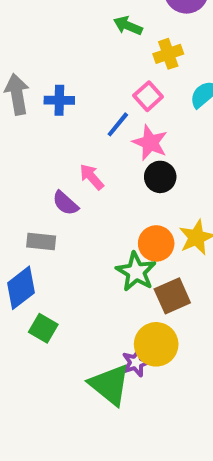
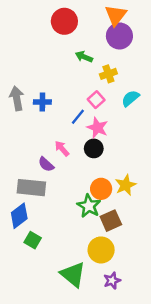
black circle: (160, 177) -> (94, 148), moved
gray rectangle: (41, 241) -> (31, 188), size x1.6
purple star: (136, 362) -> (112, 281), moved

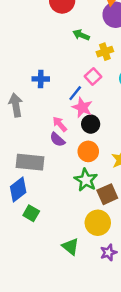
gray arrow: (17, 98) -> (16, 105), moved
pink star: (97, 128) -> (82, 107), moved
purple semicircle: (46, 164) -> (57, 140), moved
orange circle: (101, 189) -> (88, 151), moved
green triangle: (73, 274) -> (70, 247), size x0.7

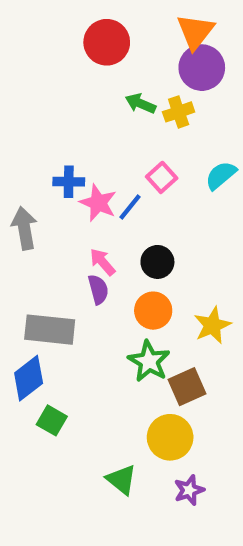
yellow cross: (105, 52) -> (179, 112), moved
pink star: (82, 107) -> (98, 203), moved
purple semicircle: (57, 140) -> (98, 289), turned -147

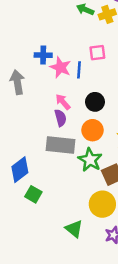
pink square: (162, 177) -> (97, 53), turned 35
blue line: (130, 207) -> (79, 70), turned -35
gray rectangle: (50, 330) -> (60, 145), moved

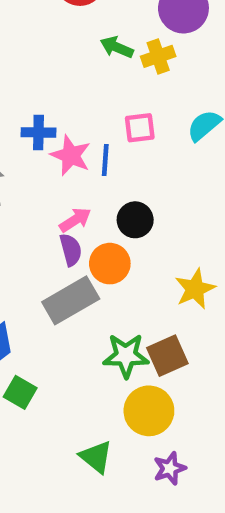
pink arrow: (63, 102) -> (75, 220), turned 98
orange circle: (93, 130) -> (110, 264), moved
gray rectangle: (60, 145) -> (71, 300), turned -36
green star: (90, 160) -> (126, 356), moved, turned -30

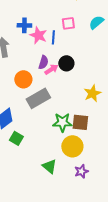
pink arrow: (75, 220) -> (51, 69), moved
purple semicircle: (71, 250) -> (43, 62), moved, turned 32
orange circle: (110, 264) -> (23, 79), moved
brown square: (167, 356) -> (80, 122), turned 30

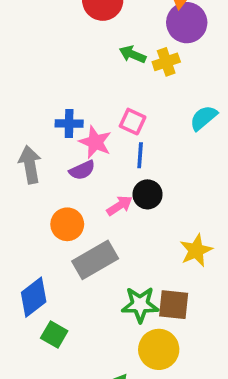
pink square: (68, 23) -> (133, 122), moved, turned 32
blue line: (53, 37) -> (140, 155), moved
purple semicircle: (43, 62) -> (82, 170), moved, turned 48

